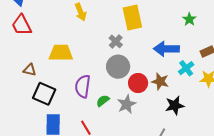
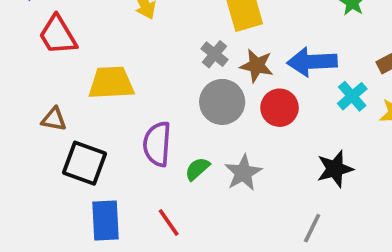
red trapezoid: (22, 25) -> (58, 35), moved
brown star: (160, 81) -> (257, 66), moved
red circle: (138, 83) -> (280, 108), moved

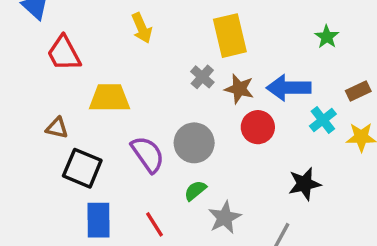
gray circle: (222, 102) -> (194, 143), moved
purple semicircle: (157, 144) -> (148, 154), turned 138
green semicircle: (197, 169) -> (195, 191), moved
gray star: (243, 173) -> (225, 217), moved

